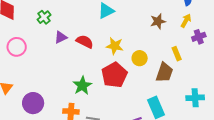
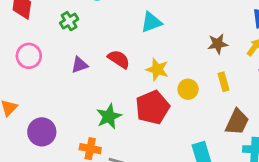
purple triangle: (61, 37) -> (79, 65), moved
yellow rectangle: (177, 54) -> (224, 82), moved
brown trapezoid: (164, 72) -> (237, 122), moved

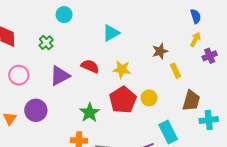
brown star: (218, 44) -> (160, 51), moved
purple triangle: (79, 65) -> (60, 76), size x1.5
yellow circle: (188, 89) -> (149, 98), moved
purple circle: (42, 132) -> (36, 110), moved

